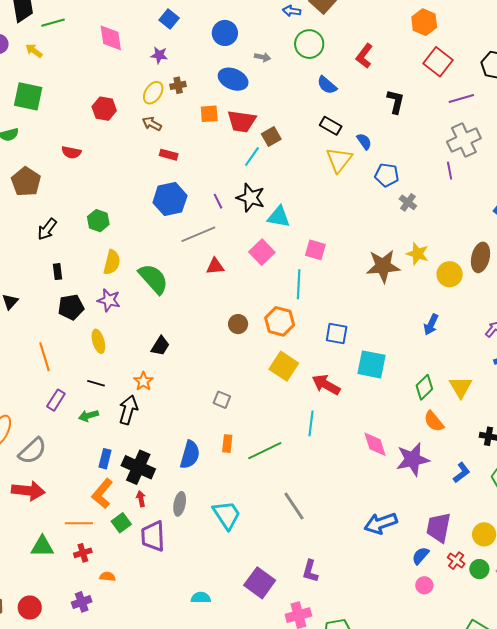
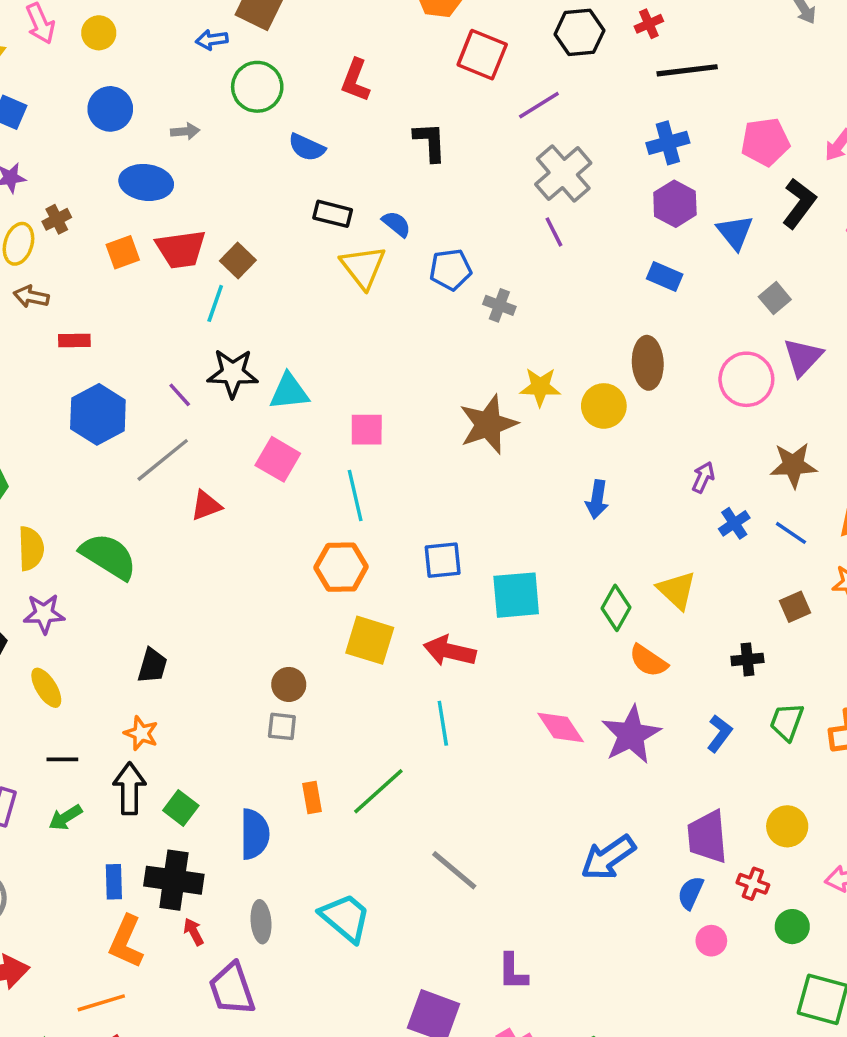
brown circle: (238, 324) -> (289, 684), moved
green square: (121, 523) -> (181, 808), moved
green circle: (479, 569) -> (792, 927), moved

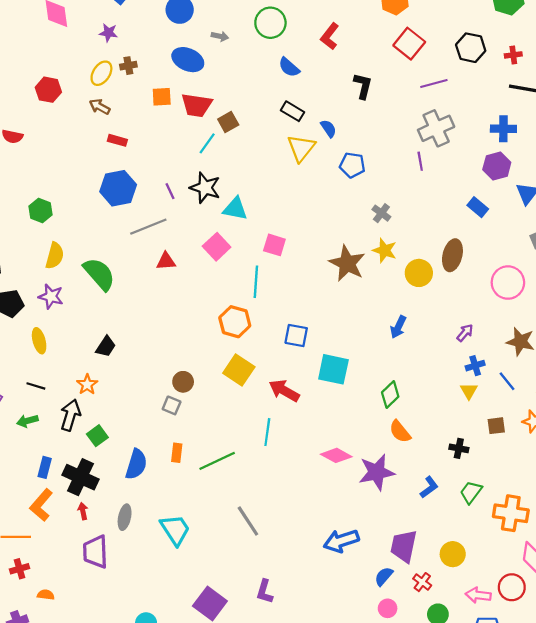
gray cross: (499, 305) -> (381, 213), moved
brown star: (488, 424) -> (347, 263), turned 30
yellow triangle: (677, 590) -> (469, 391), moved, size x0.7
pink diamond: (561, 728) -> (336, 455), turned -44

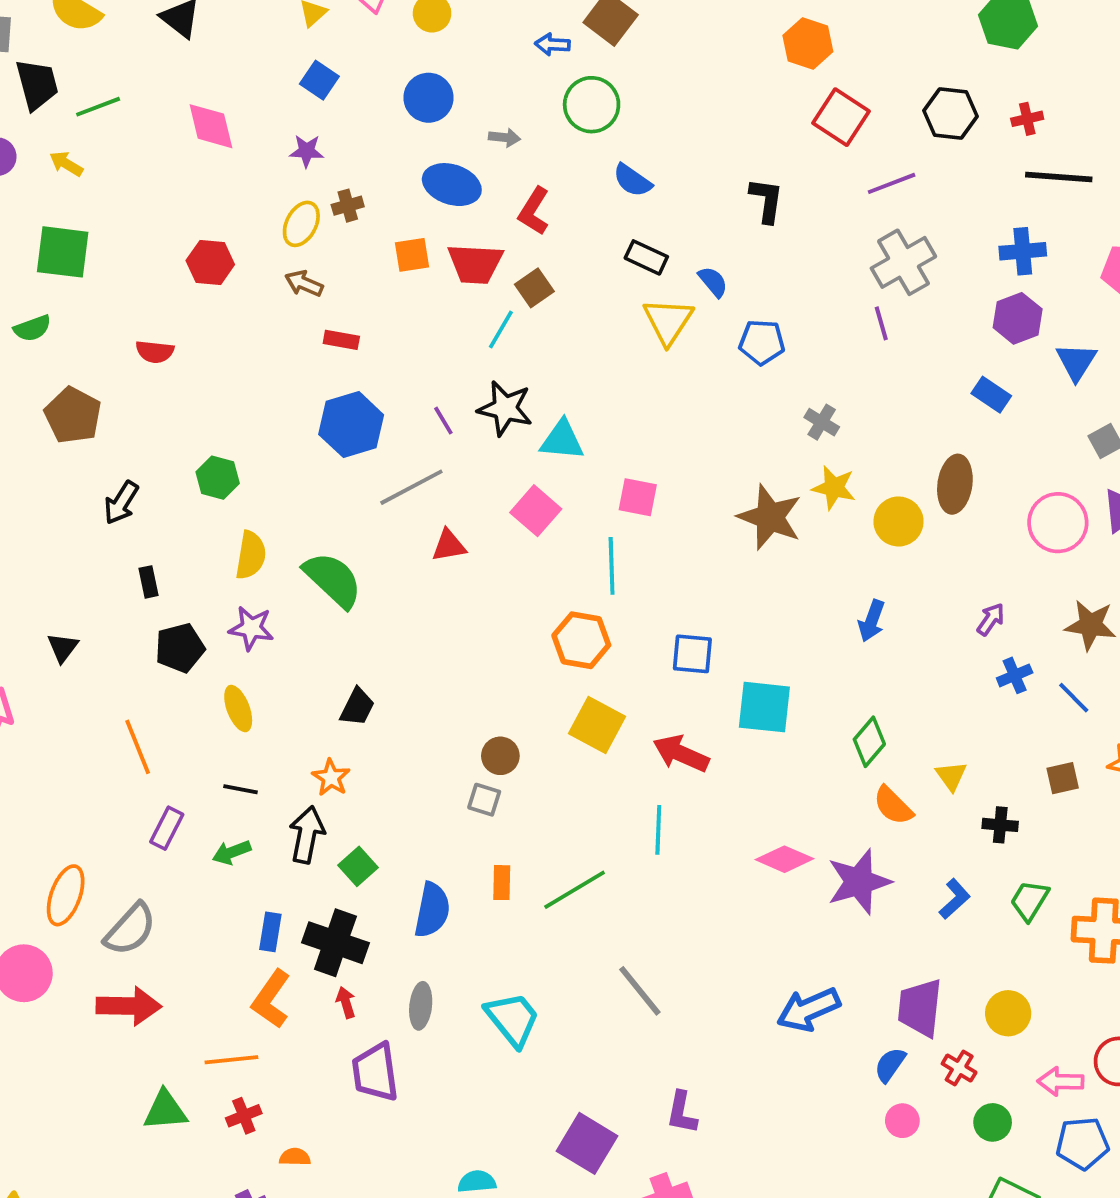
red L-shape: (330, 36) -> (534, 211), moved
yellow triangle: (469, 391) -> (951, 776), moved

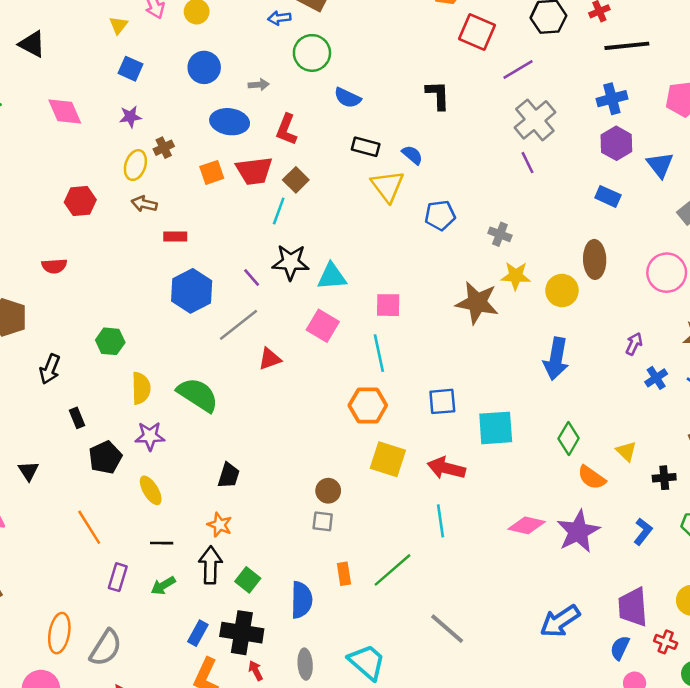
blue pentagon: (762, 342) -> (440, 215), moved
blue arrow: (872, 621) -> (556, 359), size x1.5
blue rectangle: (270, 932) -> (198, 633), turned 30

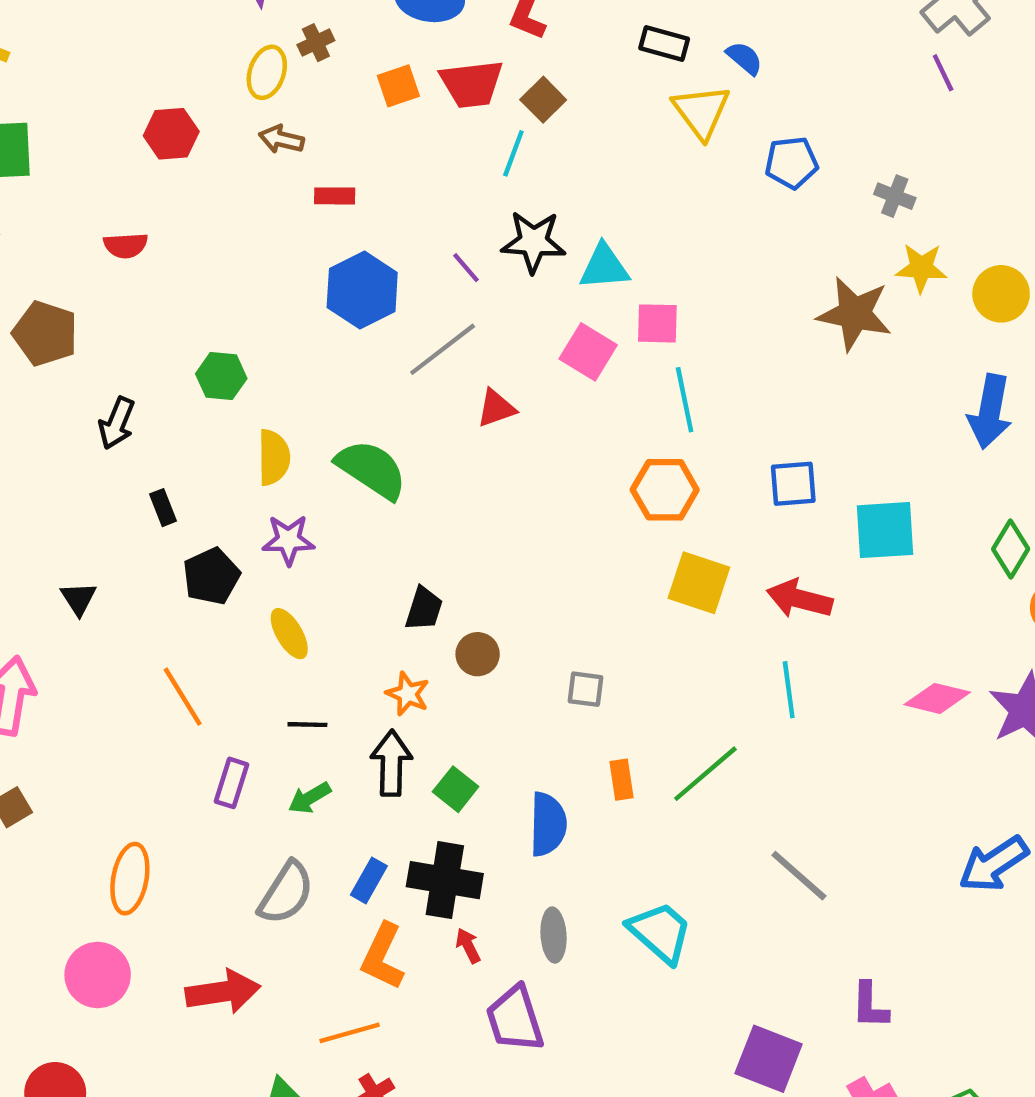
pink square: (388, 305) -> (657, 323), moved
brown circle: (328, 491) -> (478, 654), moved
gray semicircle: (106, 648) -> (286, 893), moved

